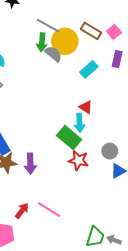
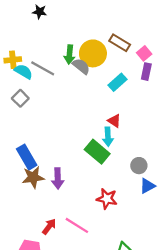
gray line: (48, 26) -> (43, 68), moved
pink square: (114, 32) -> (144, 53), moved
red star: (78, 160) -> (107, 199), moved

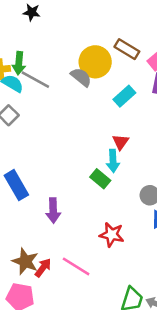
green arrow: (69, 54) -> (19, 63), moved
red triangle: (114, 121) -> (121, 142), turned 32
green rectangle: (97, 152) -> (100, 179), size x0.7
brown star: (33, 177) -> (25, 261), moved, turned 30

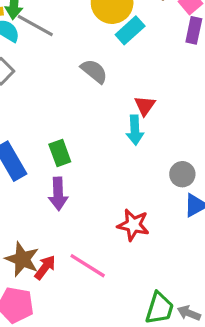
gray semicircle: (81, 77) -> (94, 71), moved
cyan rectangle: (124, 96) -> (130, 30), moved
green rectangle: (100, 179) -> (60, 153), moved, turned 30

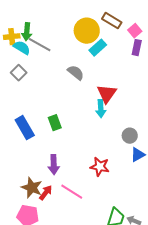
red triangle: (145, 106) -> (107, 94), size x1.5
purple arrow: (58, 194) -> (54, 165), moved

